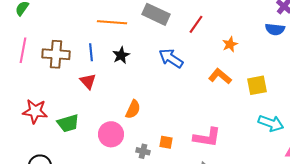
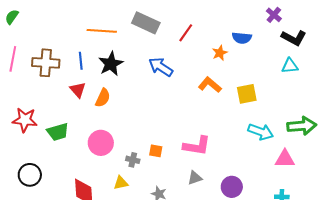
blue semicircle: (275, 29) -> (242, 38), moved
black star: (121, 55) -> (111, 64), size x1.4
orange semicircle: (133, 109) -> (103, 98), moved

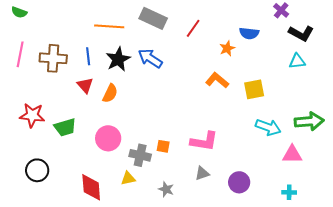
green semicircle: (12, 17) -> (19, 12), turned -105
blue arrow: (161, 67) -> (150, 58), moved
gray cross: (133, 160) -> (140, 155), size x1.5

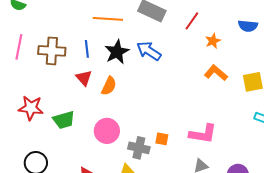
orange star: (227, 48) -> (213, 41), moved

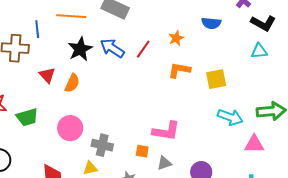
red line: (192, 21) -> (143, 49), moved
blue line: (87, 49) -> (37, 29), moved
orange L-shape: (216, 73) -> (179, 70), turned -30
orange square: (162, 139) -> (142, 151), moved

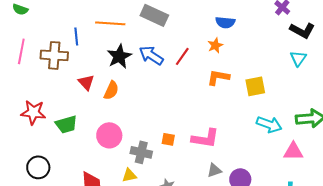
blue semicircle: (211, 23) -> (225, 22), moved
cyan triangle: (259, 51) -> (298, 58), turned -48
orange square: (142, 151) -> (168, 139), moved
gray triangle: (164, 163) -> (214, 170), moved

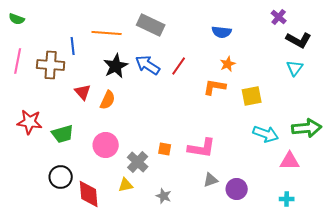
orange star: (215, 45) -> (228, 64), moved
gray cross: (141, 152) -> (138, 162), turned 30
black circle: (38, 167) -> (61, 177), moved

